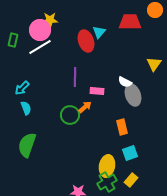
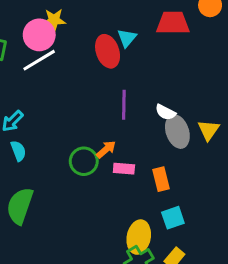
yellow triangle: (154, 64) -> (209, 130), moved
purple line: (75, 77) -> (124, 105), moved
pink rectangle: (97, 91) -> (124, 169), moved

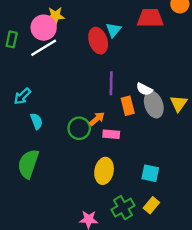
cyan semicircle: (18, 151) -> (37, 121), moved
orange rectangle: (161, 179) -> (128, 106), moved
cyan square: (173, 218) -> (150, 173), turned 30
yellow ellipse: (139, 237) -> (104, 171), moved

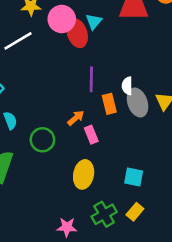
pink circle: (44, 28) -> (62, 19), moved
white semicircle: (144, 89) -> (127, 86), turned 63
green circle: (79, 128) -> (42, 140), moved
pink rectangle: (111, 134) -> (91, 135), turned 63

